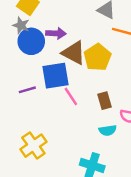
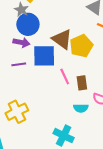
purple arrow: (56, 33) -> (21, 43), moved
pink line: (71, 96) -> (65, 77), moved

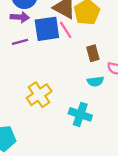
pink line: (65, 77) -> (66, 30), moved
yellow cross: (17, 112) -> (39, 95), moved

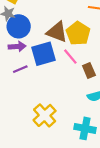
pink line: (66, 30) -> (70, 57), moved

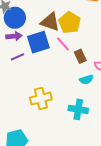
yellow cross: (45, 115) -> (41, 99), turned 30

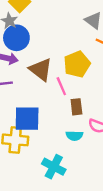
brown triangle: (50, 22) -> (41, 70), moved
blue square: (38, 42) -> (27, 119), moved

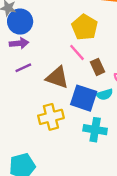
brown triangle: (41, 70) -> (57, 77), moved
blue square: (27, 119) -> (84, 98), moved, turned 36

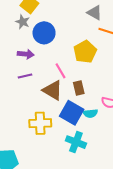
blue circle: (20, 22) -> (44, 33), moved
pink line: (77, 52) -> (61, 71), moved
brown rectangle: (97, 67) -> (79, 88), moved

